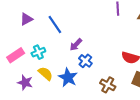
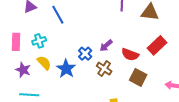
purple arrow: (76, 45) -> (106, 46), moved
pink rectangle: (16, 55) -> (16, 42), turned -60
brown cross: (108, 85) -> (104, 69), moved

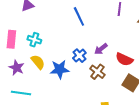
blue line: (58, 15) -> (79, 16), moved
cyan cross: (39, 41) -> (34, 40), turned 32
blue star: (66, 69) -> (60, 69), turned 30

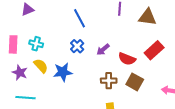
blue cross: (79, 56) -> (77, 46), moved
brown cross: (97, 72) -> (109, 81), moved, turned -35

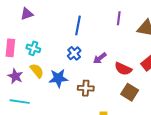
blue line: (79, 18) -> (78, 25), turned 36
brown cross: (109, 81) -> (86, 88), moved

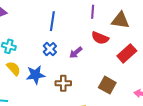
red semicircle: (123, 69) -> (100, 38), moved

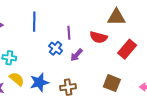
purple line: (93, 12) -> (69, 33), moved
blue line: (52, 21) -> (34, 22), moved
blue cross: (50, 49) -> (56, 48), moved

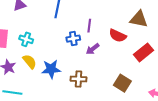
blue cross: (56, 48) -> (73, 39), turned 32

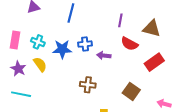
purple line: (89, 26) -> (120, 20), moved
purple arrow: (93, 49) -> (104, 56), turned 40
blue star: (51, 69) -> (62, 49), moved

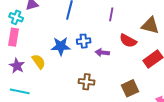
purple line: (120, 20) -> (111, 14), moved
cyan cross: (38, 42) -> (16, 17), moved
brown square: (131, 91) -> (130, 88), turned 30

